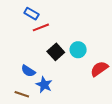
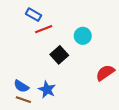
cyan circle: (78, 50) -> (83, 36), moved
blue semicircle: (28, 71) -> (21, 86), moved

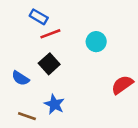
black square: (59, 55) -> (49, 64), moved
blue semicircle: (21, 86) -> (20, 78), moved

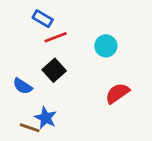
red semicircle: (122, 85) -> (117, 93), moved
blue star: (54, 104) -> (46, 118), moved

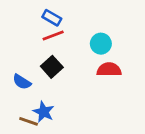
blue rectangle: (43, 19) -> (52, 18), moved
red semicircle: (117, 93) -> (109, 70), moved, turned 35

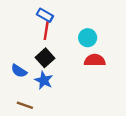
red line: (53, 35) -> (46, 31), turned -60
blue star: (44, 112) -> (44, 80), moved

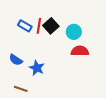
blue rectangle: (45, 15) -> (25, 26), moved
black square: (45, 58) -> (51, 26), moved

